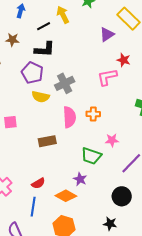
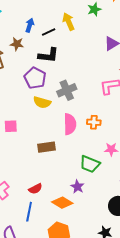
blue arrow: (21, 11) -> (30, 25), moved

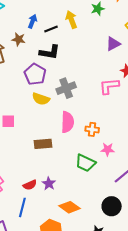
orange cross: (94, 122) -> (92, 129), moved
purple star: (77, 187) -> (49, 184), moved
orange diamond: (62, 203) -> (69, 207), moved

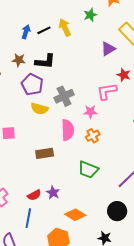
black line: (51, 29) -> (44, 30), moved
brown star: (19, 39) -> (19, 60), moved
orange cross: (92, 129) -> (93, 136), turned -32
pink star: (108, 149) -> (90, 112), moved

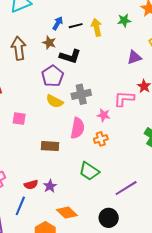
brown star: (19, 60) -> (49, 43), moved

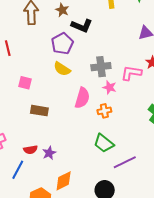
gray cross: (81, 94) -> (101, 67), moved
brown rectangle: (50, 146) -> (39, 111), moved
green trapezoid: (89, 171) -> (104, 143), moved
orange diamond: (67, 213) -> (64, 181), turned -75

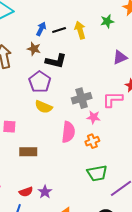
green trapezoid: (104, 143) -> (97, 173), turned -40

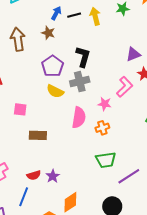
purple triangle: (120, 57) -> (133, 54), moved
black L-shape: (56, 61) -> (83, 57), moved, turned -90
gray cross: (82, 98) -> (80, 82), moved
pink L-shape: (113, 99) -> (125, 87), turned 135

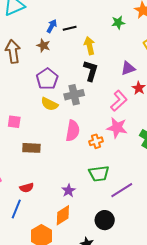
yellow arrow: (95, 16) -> (89, 46), moved
black L-shape: (83, 57) -> (91, 71), moved
pink star: (105, 104) -> (117, 128), moved, size x1.5
purple star: (53, 176) -> (69, 191), moved

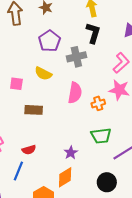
yellow semicircle: (49, 104) -> (43, 74), moved

